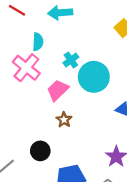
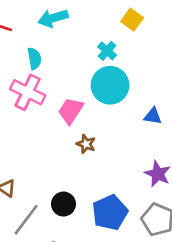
cyan cross: (71, 60) -> (107, 51), moved
black circle: (40, 151) -> (63, 204), moved

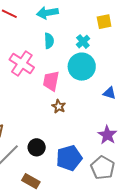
yellow square: (132, 20) -> (104, 22), turned 35
cyan semicircle: (34, 58) -> (49, 41), moved
pink trapezoid: (71, 111) -> (51, 81), turned -30

